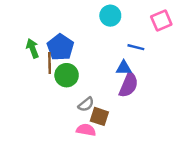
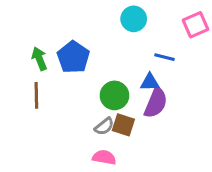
brown line: (50, 63) -> (36, 95), moved
green circle: (67, 75) -> (114, 95), moved
brown square: (99, 116) -> (123, 125), moved

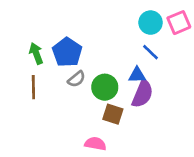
cyan circle: (134, 19) -> (151, 23), moved
blue line: (165, 57) -> (151, 52), turned 30
gray semicircle: (104, 126) -> (77, 79), moved

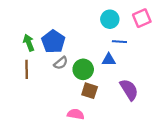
cyan circle: (151, 23) -> (110, 19), moved
blue line: (151, 52) -> (119, 42), turned -40
purple semicircle: (142, 94) -> (129, 90), moved, turned -55

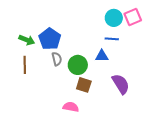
cyan circle: (110, 19) -> (114, 18), moved
green arrow: (29, 43) -> (27, 40), turned 133
gray semicircle: (61, 63) -> (57, 59), turned -64

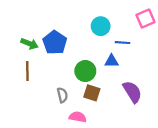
cyan circle: (114, 18) -> (101, 26), moved
gray semicircle: (57, 59) -> (62, 95), moved

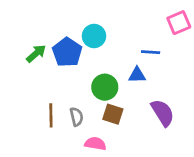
cyan circle: (101, 26) -> (94, 36), moved
green arrow: (30, 44) -> (36, 53), turned -63
brown line: (27, 71) -> (51, 115), moved

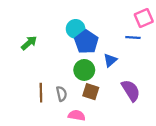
blue pentagon: (67, 52) -> (86, 42), moved
blue line: (151, 52) -> (133, 37), moved
blue triangle: (137, 75) -> (110, 60), turned -40

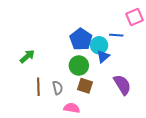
cyan circle: (76, 29) -> (99, 45), moved
blue line: (133, 37) -> (116, 35), moved
green arrow: (29, 43) -> (27, 56), moved

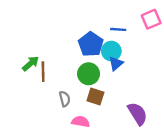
blue line: (116, 35) -> (118, 29), moved
purple semicircle: (122, 85) -> (138, 114), moved
brown line: (38, 87) -> (43, 72), moved

